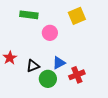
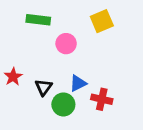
black triangle: (33, 66) -> (44, 87), turned -32
red cross: (77, 75) -> (102, 99), turned 35

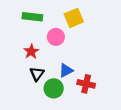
yellow square: (102, 21) -> (74, 18), moved
red star: (13, 77) -> (31, 51), moved

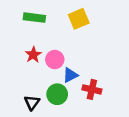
pink circle: (56, 37) -> (55, 59), moved
black triangle: (37, 74) -> (32, 103), moved

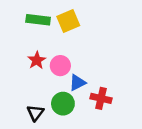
yellow square: (79, 19) -> (68, 21), moved

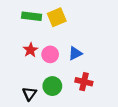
blue triangle: (77, 83) -> (75, 53), moved

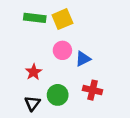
red star: (30, 50) -> (34, 72), moved
pink circle: (50, 54) -> (62, 50), moved

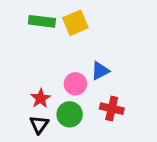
pink circle: (62, 50) -> (75, 84), moved
red star: (34, 72) -> (41, 98), moved

